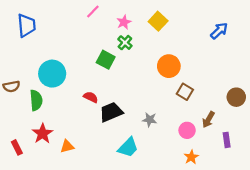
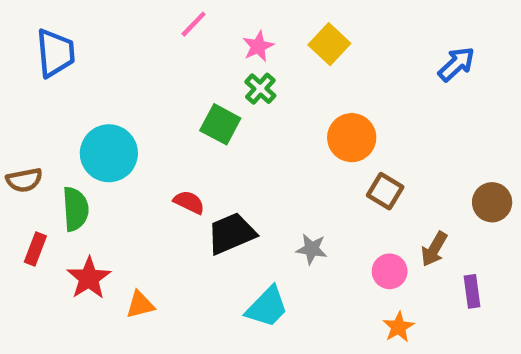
red rectangle: (17, 147) -> (35, 249), moved, turned 48

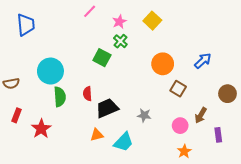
blue arrow: (456, 64) -> (203, 61), moved
red semicircle: (189, 202) -> (87, 94), turned -120
green semicircle: (75, 209) -> (60, 97), moved
orange triangle: (140, 305) -> (97, 135), moved

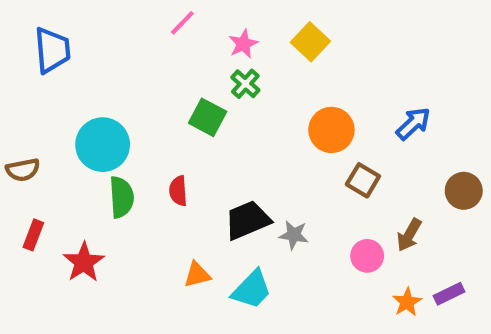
black trapezoid: (107, 108) -> (247, 220), moved
purple rectangle: (218, 135) -> (449, 294), moved, turned 72
orange star: (184, 151) -> (407, 302), moved

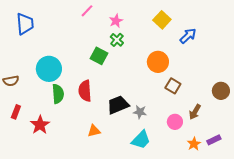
yellow square: (310, 42) -> (162, 20), moved
blue arrow: (413, 124) -> (188, 36), moved
red semicircle: (178, 191) -> (85, 91), size x1.5
cyan trapezoid: (252, 289) -> (141, 140), moved

